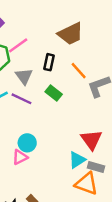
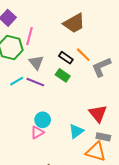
pink line: (18, 45) -> (30, 36), turned -36
black rectangle: (49, 62) -> (66, 58), moved, turned -64
cyan triangle: (77, 160) -> (76, 131), moved

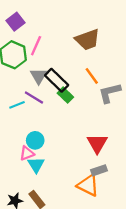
black rectangle: (66, 58) -> (57, 80), moved, size x1.5
cyan line: (17, 81) -> (17, 105), moved
cyan triangle: (76, 131) -> (36, 165), moved, turned -35
gray rectangle: (103, 137) -> (99, 170), turned -40

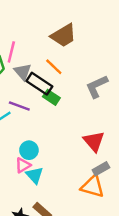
gray triangle: (39, 76) -> (23, 72), moved
orange line: (92, 76) -> (54, 67), moved

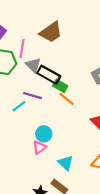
brown trapezoid: (63, 36) -> (51, 32), moved
orange line: (54, 67) -> (67, 99), moved
cyan triangle: (35, 175) -> (66, 163), moved

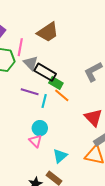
cyan line: (19, 106) -> (44, 101), moved, turned -40
pink triangle: (39, 147) -> (35, 141), turned -40
cyan triangle: (66, 163) -> (60, 156), turned 35

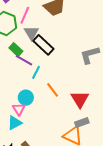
green rectangle: (56, 83) -> (16, 50), moved
orange line: (62, 95) -> (53, 90), moved
cyan triangle: (60, 156) -> (15, 123), moved

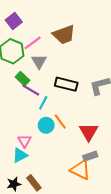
pink line: (25, 15) -> (33, 43), turned 30
black rectangle: (43, 45) -> (66, 84), moved, turned -30
cyan circle: (26, 98) -> (46, 125), moved

